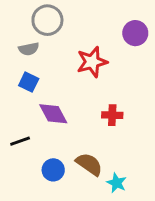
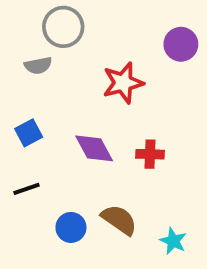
blue square: (29, 82) -> (29, 133), moved, turned 36
purple diamond: (53, 114) -> (94, 148), moved
cyan star: (117, 183) -> (173, 241), moved

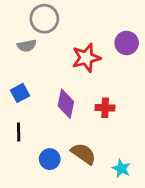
purple circle: (181, 44) -> (127, 43), moved
purple diamond: (94, 148) -> (66, 104), turned 40
black line: (27, 189) -> (19, 132), turned -72

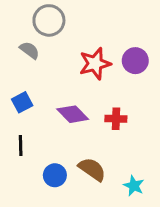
purple circle: (127, 43) -> (135, 61), moved
gray semicircle: (27, 46) -> (30, 50), turned -132
purple diamond: (66, 104) -> (73, 114), turned -56

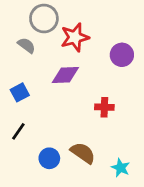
red star: (95, 64) -> (75, 37), moved
purple diamond: (73, 114) -> (65, 75), moved, turned -48
black line: (21, 145) -> (18, 131), turned 36

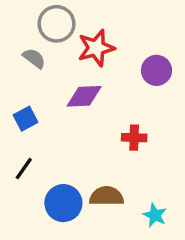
brown semicircle: (83, 153) -> (106, 196), turned -35
blue circle: (49, 158) -> (63, 203), size x1.4

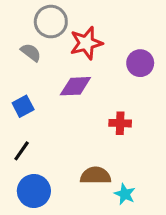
blue circle: (63, 203) -> (34, 191), moved
cyan star: (155, 215) -> (125, 194), moved

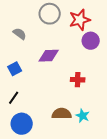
gray circle: (51, 22) -> (50, 14), moved
red star: (86, 43) -> (80, 20), moved
cyan star: (125, 194) -> (83, 116), moved

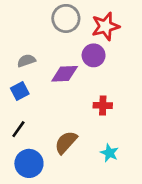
gray semicircle: (20, 34) -> (26, 61), moved, turned -56
purple circle: (91, 41) -> (94, 55), moved
brown semicircle: (62, 114) -> (66, 142), moved, turned -48

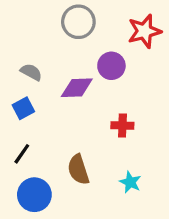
red star: (105, 26) -> (144, 31), moved
gray semicircle: (26, 61) -> (31, 72), turned 48
brown semicircle: (66, 142) -> (78, 170), turned -60

